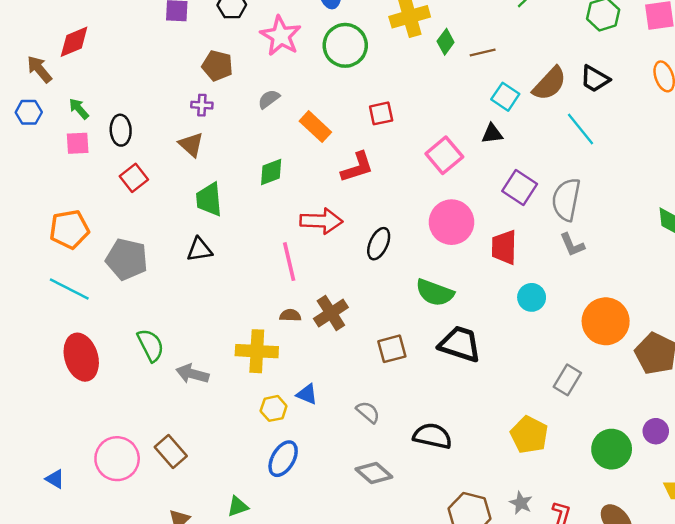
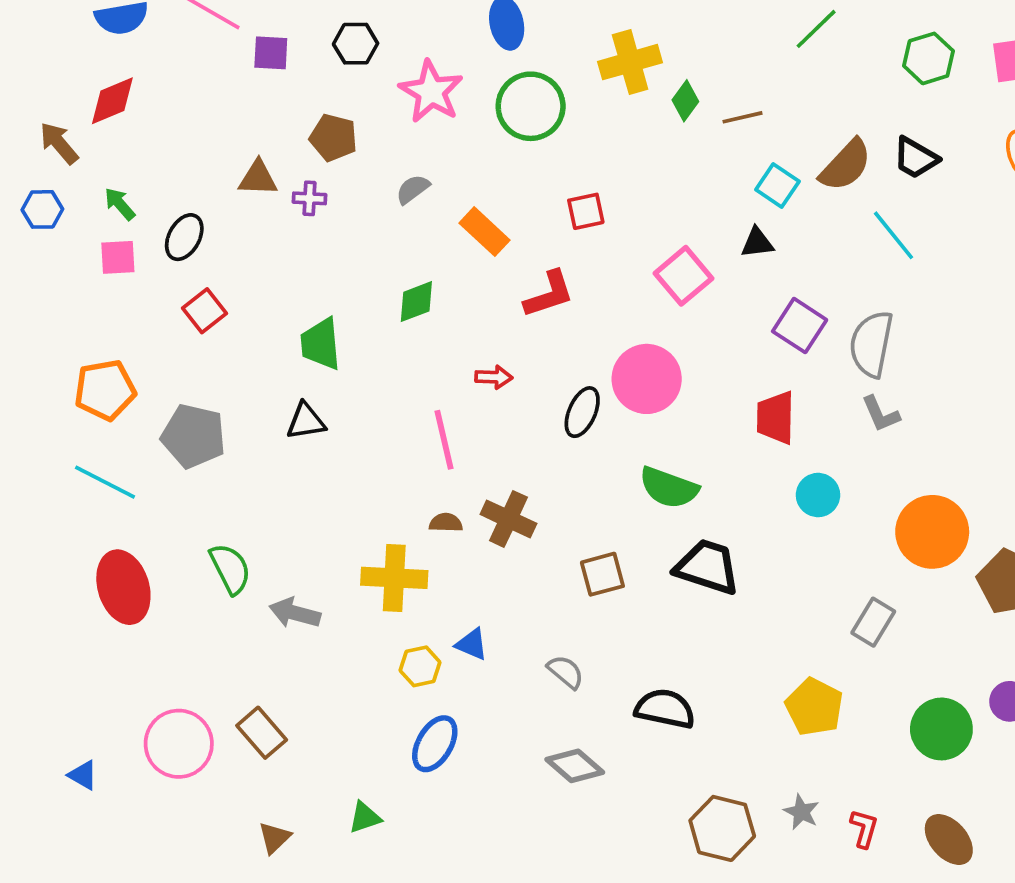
black ellipse: (121, 130) -> (184, 237), turned 32
brown triangle: (191, 145) -> (258, 178), moved, turned -40
red arrow: (321, 221) -> (494, 377), size x0.6
pink circle: (452, 222) -> (647, 379), moved
brown cross: (331, 313) -> (508, 519), turned -32

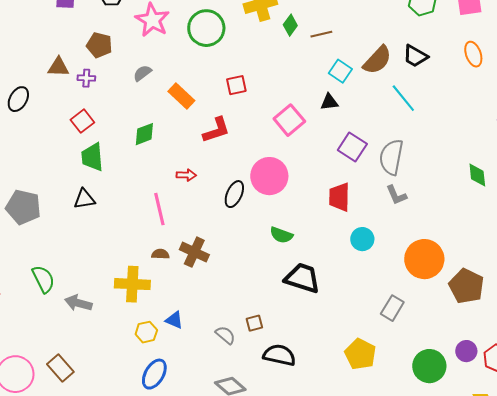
red square: (204, 311) -> (82, 121), moved
green semicircle: (669, 488) -> (281, 235), size x0.7
brown square: (602, 574) -> (254, 323), moved, size x0.7

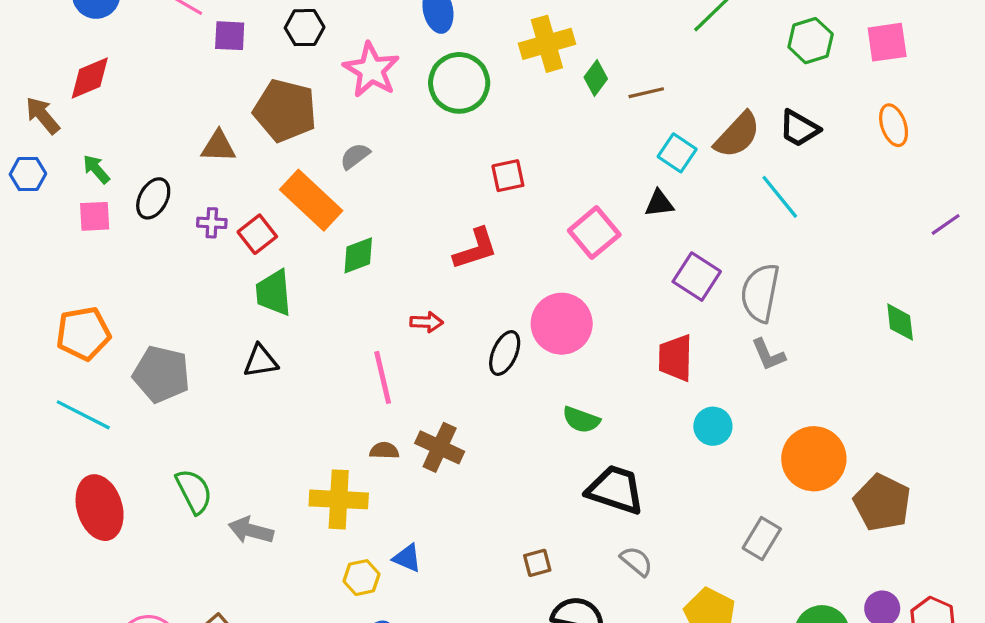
brown pentagon: (99, 45) -> (285, 111), size x1.5
purple cross: (86, 78) -> (212, 223), moved
orange rectangle: (181, 96) -> (311, 200), moved, size x1.4
gray semicircle: (225, 335) -> (636, 561), moved

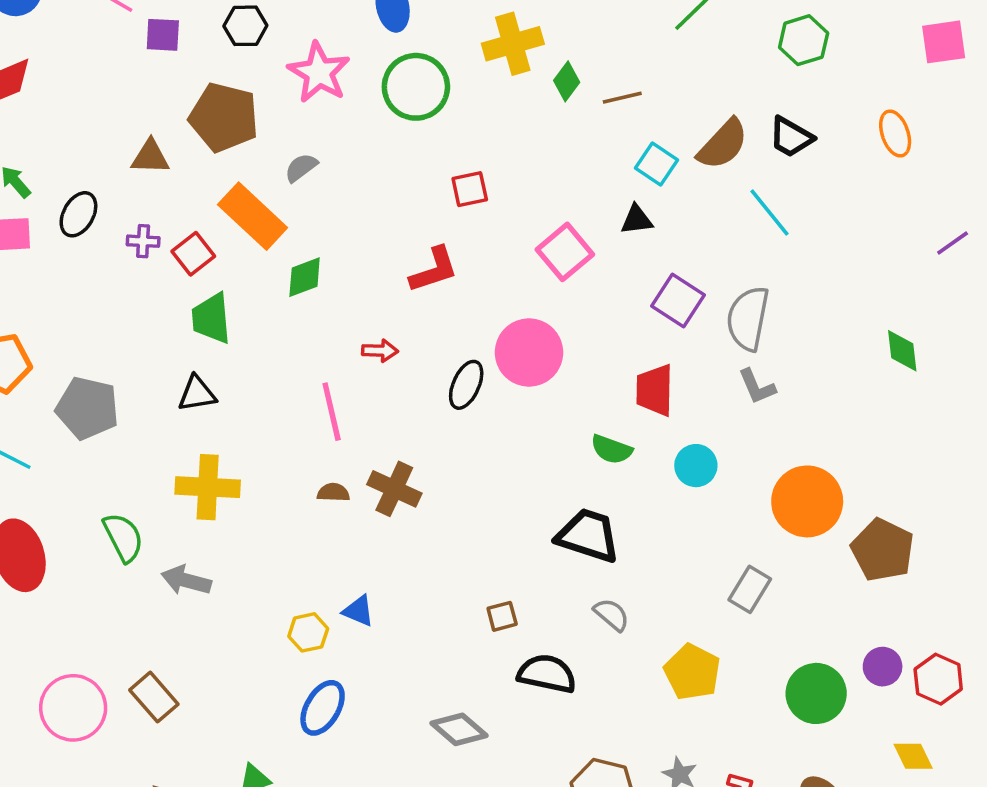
pink square: (887, 42) -> (944, 42), moved
green semicircle: (581, 420) -> (612, 449), moved
yellow cross: (339, 499) -> (208, 487), moved

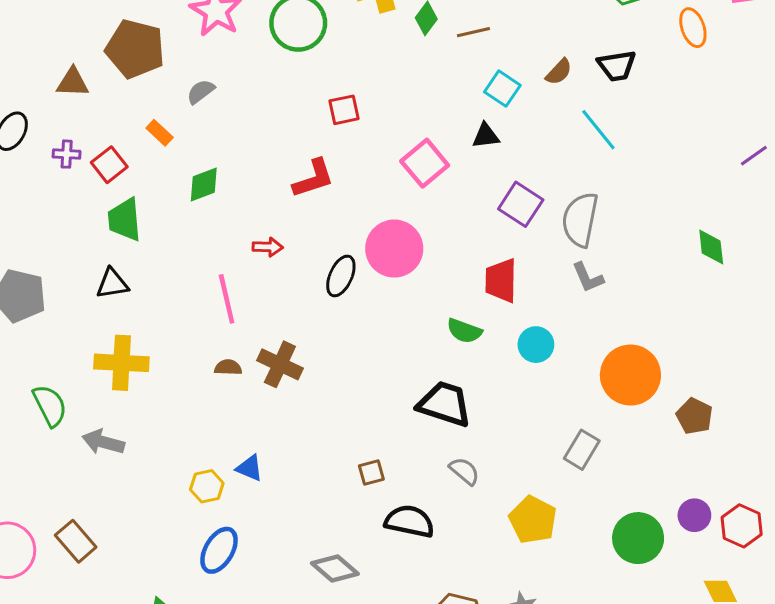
orange ellipse: (895, 134) -> (693, 28), moved
black trapezoid: (791, 137) -> (617, 66), turned -39
brown semicircle: (723, 144) -> (559, 72), size x0.6
orange rectangle: (253, 216) -> (160, 133), size x0.5
brown pentagon: (883, 550) -> (694, 416), size x0.7

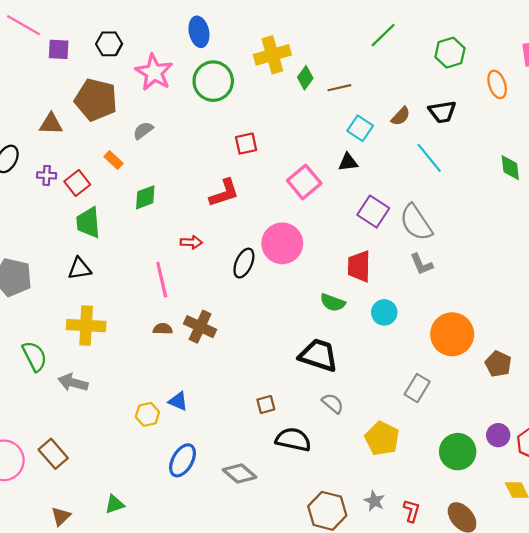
gray semicircle: (580, 220) -> (416, 223), turned -45
green diamond: (711, 247) -> (510, 168), moved
blue ellipse: (219, 550) -> (183, 460), moved

